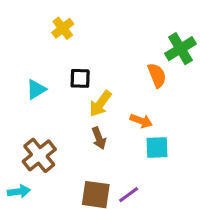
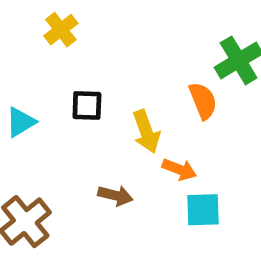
yellow arrow: (100, 104) -> (146, 132), moved, turned -56
brown arrow: (99, 138) -> (115, 196), turned -55

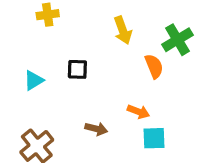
yellow cross: (61, 30) -> (48, 15), moved, turned 30
yellow arrow: (146, 132) -> (123, 30), moved

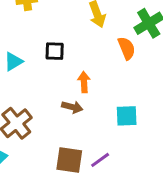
orange arrow: (138, 112) -> (84, 82), moved, turned -114

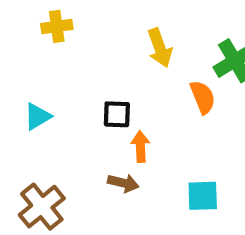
black square: (55, 51) -> (117, 114), moved

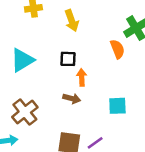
yellow arrow: (160, 48) -> (72, 21), moved
cyan triangle: (37, 116) -> (22, 60), size x1.5

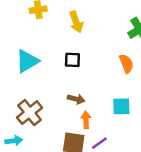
orange semicircle: (117, 49) -> (126, 64), moved
orange arrow: (82, 77) -> (86, 120), moved

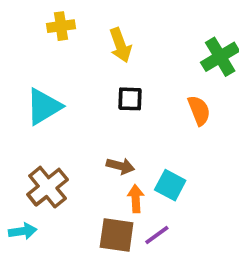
black square: (72, 60) -> (130, 99), moved
cyan square: (121, 106) -> (170, 185), moved, turned 30

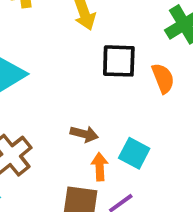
black square: (130, 99) -> (119, 61), moved, size x1.4

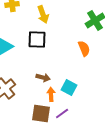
black square: (119, 61) -> (37, 39), moved

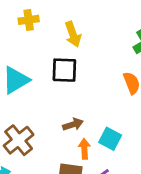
brown arrow: (43, 77) -> (73, 124), turned -32

